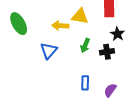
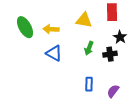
yellow arrow: (60, 26) -> (51, 29), moved
blue triangle: (49, 51) -> (54, 53), turned -42

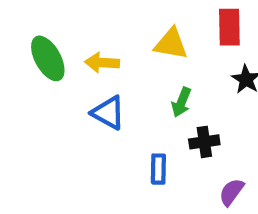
black cross: (110, 54) -> (204, 142), moved
blue rectangle: (89, 84) -> (158, 169), moved

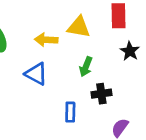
yellow arrow: (102, 63) -> (46, 40), moved

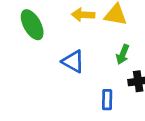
yellow arrow: (46, 40) -> (83, 15), moved

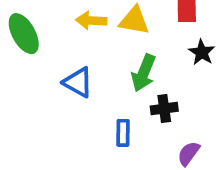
green arrow: (123, 54) -> (144, 73), size x1.4

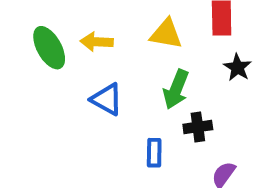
yellow arrow: (91, 21) -> (97, 42), moved

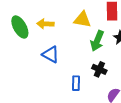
green arrow: (176, 89) -> (97, 41), moved
black cross: (198, 127) -> (99, 69), turned 32

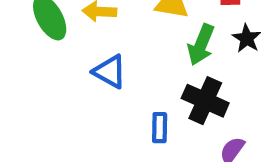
black cross: (99, 69) -> (205, 101), size x1.5

